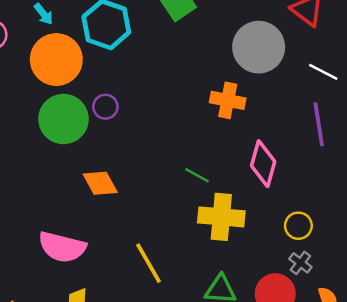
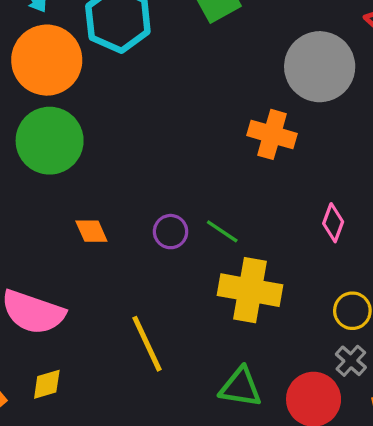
purple circle: (105, 107) -> (171, 232), moved
pink diamond: (263, 164) -> (333, 223), moved, size x0.6
orange diamond: (100, 183) -> (91, 231), size x0.7

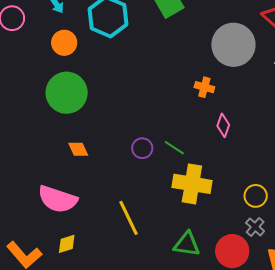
orange circle: (47, 60) -> (64, 43), size x0.6
orange cross: (272, 134) -> (204, 87), size x0.7
pink diamond: (333, 223) -> (223, 125), moved
orange diamond: (91, 231) -> (78, 149), moved

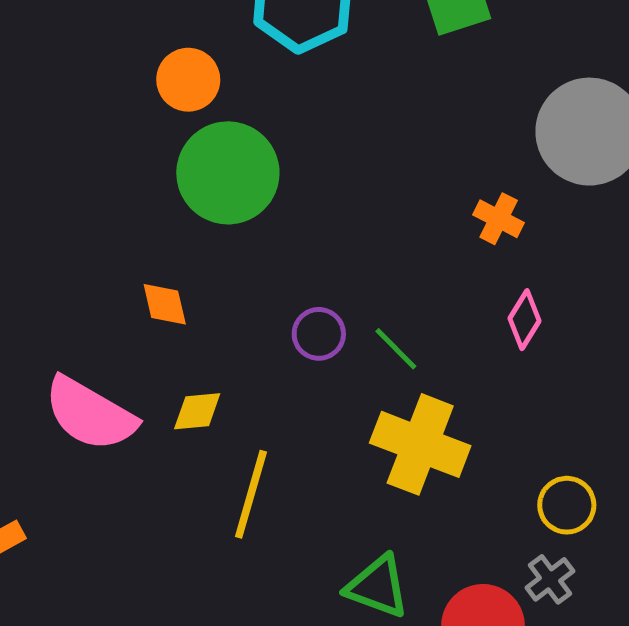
orange circle: (64, 43) -> (188, 80), moved
green circle: (67, 93) -> (228, 173), moved
yellow line: (129, 218) -> (251, 494), turned 30
yellow diamond: (67, 244) -> (197, 411), moved

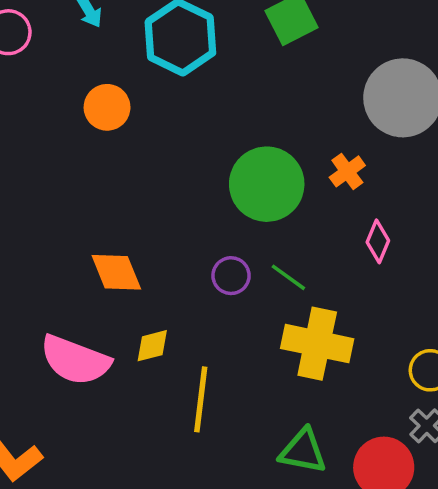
green circle: (228, 173) -> (267, 184), moved
orange cross: (499, 219) -> (347, 171), turned 36
orange diamond: (165, 304) -> (116, 272), size x1.4

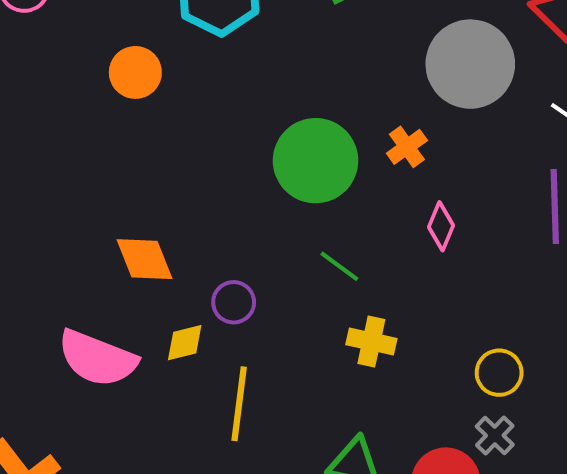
purple circle: (231, 276) -> (234, 302), moved
yellow cross: (317, 344) -> (371, 342), size x0.6

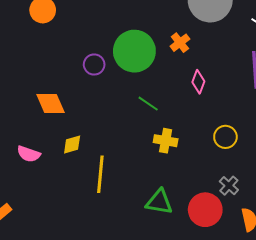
purple circle: (234, 302) -> (94, 65), moved
pink semicircle: (97, 358) -> (29, 154), size x0.6
yellow circle: (499, 373) -> (225, 137), moved

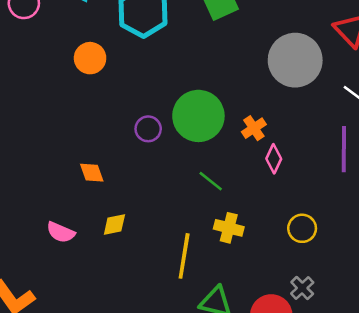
orange cross: (180, 43) -> (254, 128), moved
orange diamond: (51, 103) -> (92, 173), size x0.7
yellow line: (100, 174) -> (184, 256), moved

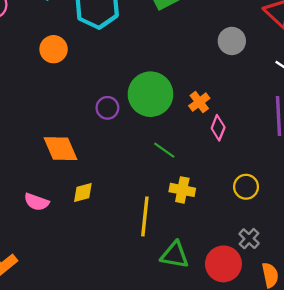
gray circle: (295, 60) -> (232, 41), size x0.6
orange diamond: (92, 173) -> (61, 149), size x1.6

